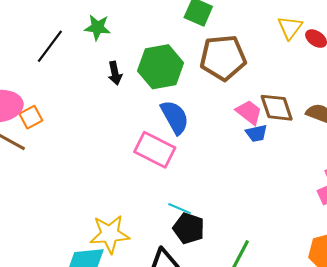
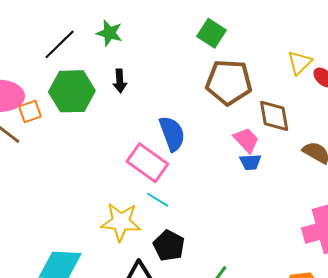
green hexagon: (161, 67) -> (72, 91), moved
brown diamond: (277, 108) -> (274, 116), moved
cyan line: (179, 209) -> (158, 200), moved
yellow star: (110, 234) -> (121, 222), moved

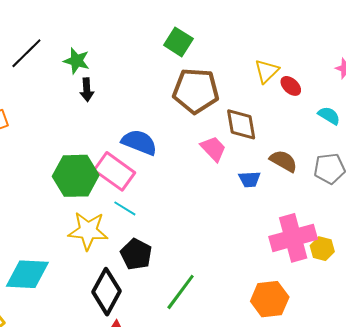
green star: (109, 33) -> (77, 61), moved
green hexagon: (72, 91) -> (76, 176), moved
blue semicircle: (172, 134) -> (139, 142), turned -48
blue trapezoid: (250, 162) -> (250, 179), moved

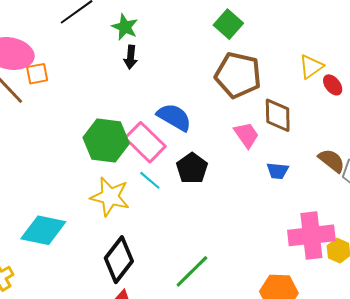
brown semicircle: (283, 161) -> (332, 161), moved
black pentagon: (136, 254) -> (192, 168), moved

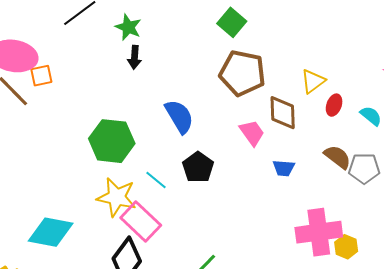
yellow triangle: (311, 67) -> (313, 81), moved
red ellipse: (333, 85) -> (334, 105), moved, turned 60
blue semicircle: (174, 117) -> (179, 116), turned 30
pink rectangle: (145, 142) -> (141, 221), moved

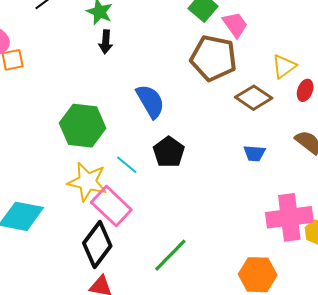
brown diamond: (283, 113) -> (254, 98), turned -54
pink trapezoid: (252, 133) -> (235, 25), moved

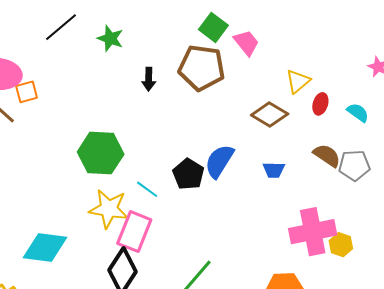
black arrow: (106, 42) -> (149, 79), moved
brown pentagon: (214, 58) -> (202, 68), moved
blue semicircle: (150, 101) -> (219, 161), moved, turned -114
pink rectangle: (111, 206) -> (134, 232), turned 72

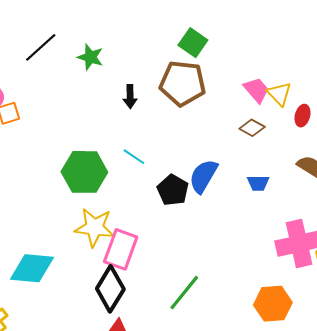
pink trapezoid: (246, 43) -> (256, 90), moved
yellow triangle: (298, 81) -> (279, 94), turned -32
brown diamond: (270, 114) -> (252, 128), size x0.7
cyan line: (147, 189) -> (134, 157), moved

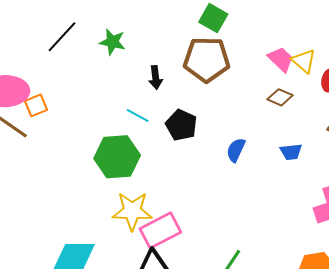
cyan line: (134, 157) -> (138, 116), moved
blue semicircle: (203, 176) -> (236, 150), size x0.7
black pentagon: (173, 190) -> (181, 125), moved
pink rectangle: (121, 249) -> (160, 230), turned 48

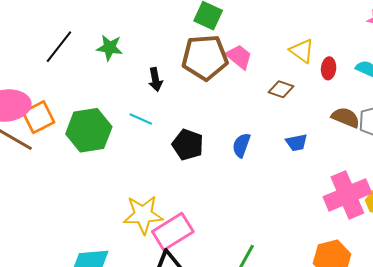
pink trapezoid: (281, 59) -> (239, 57), moved
orange square: (36, 105) -> (39, 117), size x1.4
black pentagon: (181, 125) -> (188, 145), moved
green hexagon: (117, 157) -> (89, 130), moved

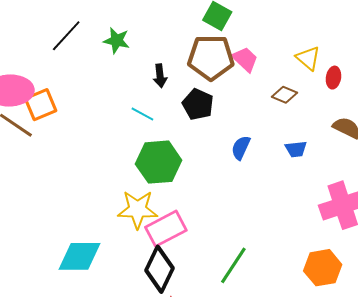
green hexagon: (89, 130) -> (159, 162), moved
black pentagon: (188, 145) -> (198, 104), moved

